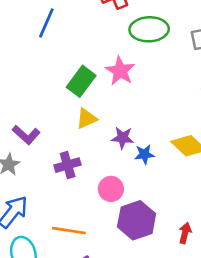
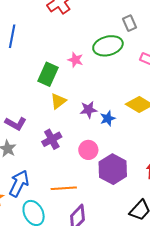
green ellipse: (149, 29) -> (108, 46), moved
pink star: (120, 71) -> (75, 60), size x0.7

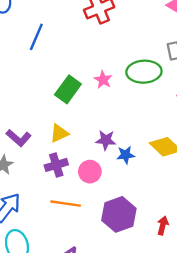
yellow triangle: (58, 101) -> (59, 133), moved
pink circle: (88, 150) -> (90, 172), moved
orange line: (64, 188) -> (66, 204), moved

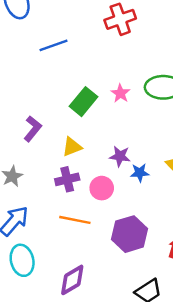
blue line: (36, 37) -> (53, 45), turned 44
purple L-shape: (19, 138) -> (33, 129), moved, turned -95

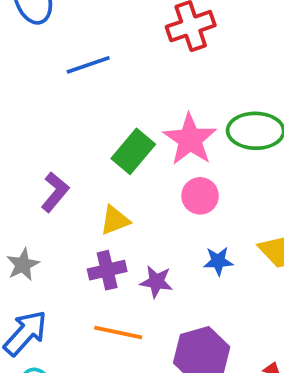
pink star: (120, 93) -> (190, 139), size x1.8
purple star: (120, 156) -> (156, 282), moved
pink circle: (102, 188) -> (200, 196), moved

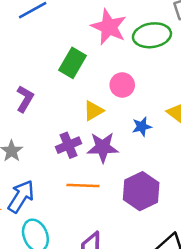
pink star: (190, 139) -> (109, 27), moved
yellow triangle: (115, 220) -> (93, 111), moved
purple star: (156, 282) -> (103, 147), size x1.4

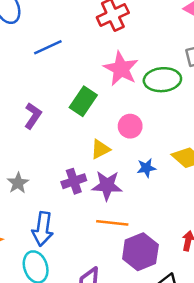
purple L-shape: (25, 99) -> (33, 116), moved
orange line: (83, 186) -> (112, 223), moved
purple hexagon: (141, 191) -> (140, 252), moved
blue arrow: (21, 196) -> (43, 229), moved, turned 152

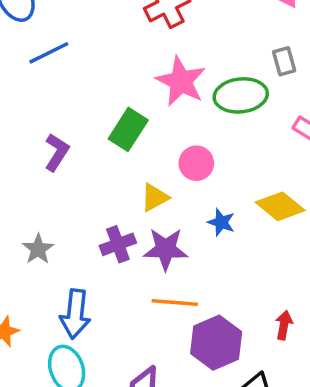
blue line: (48, 47) -> (49, 53), moved
blue star: (146, 168) -> (221, 222), turned 30

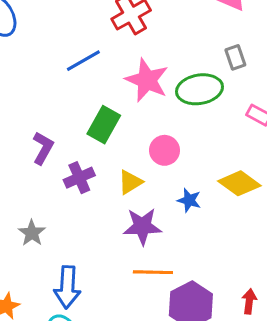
blue line: (49, 53) -> (83, 61), moved
purple cross: (118, 244) -> (79, 178), moved
red arrow: (284, 325) -> (249, 301), moved

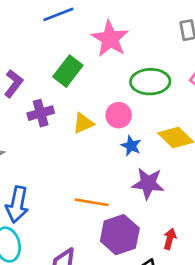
green ellipse: (199, 89) -> (150, 82), moved
pink circle: (165, 150) -> (119, 115), moved
purple star: (142, 226) -> (148, 183), moved

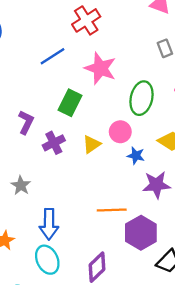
green ellipse: (150, 82) -> (141, 98), turned -64

